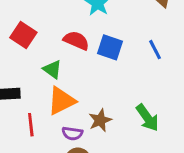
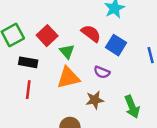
red square: (23, 35) -> (47, 36), moved
red line: (31, 125) -> (28, 90), moved
purple semicircle: (72, 133) -> (102, 72), moved

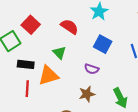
red semicircle: (91, 33) -> (69, 27), moved
red square: (47, 36) -> (31, 25), moved
orange triangle: (68, 78) -> (48, 75), moved

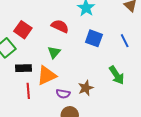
green triangle: (59, 53) -> (54, 52), turned 32
purple semicircle: (92, 69) -> (63, 94), moved
green arrow: (120, 98) -> (117, 75), moved

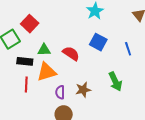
red semicircle: (60, 26) -> (71, 53), moved
green triangle: (54, 52) -> (44, 50), moved, turned 40
purple semicircle: (63, 94) -> (60, 92), turned 72

